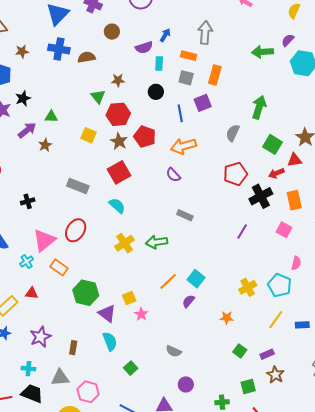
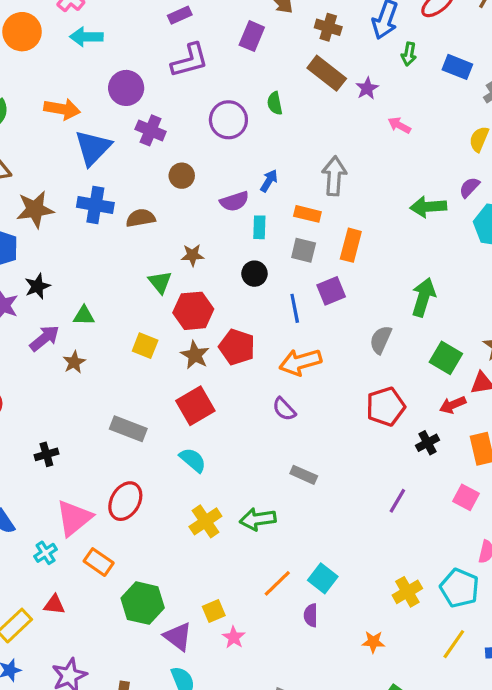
brown star: (22, 51) -> (35, 209), size x1.6
black cross: (261, 196) -> (428, 443), size x0.6
purple semicircle: (188, 301) -> (311, 615), turned -40

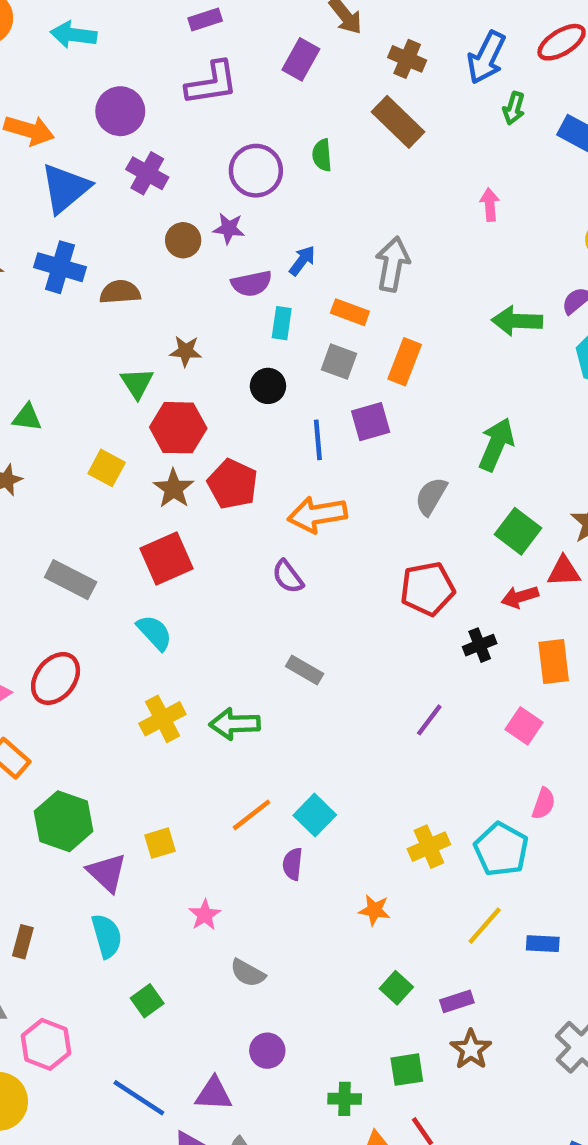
purple star: (367, 88) -> (229, 228), moved, turned 30
pink arrow: (399, 125) -> (490, 205), turned 50
pink star: (234, 637) -> (205, 915), moved

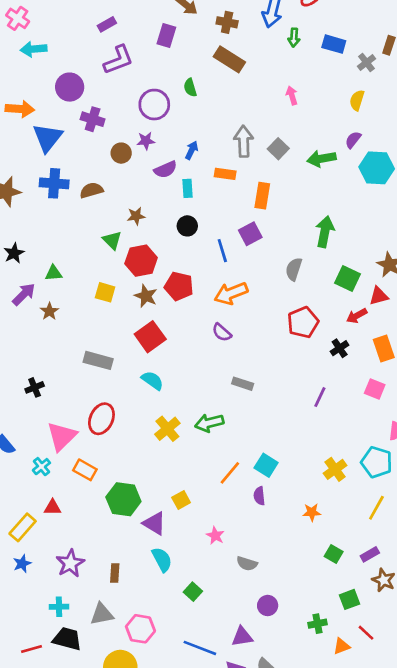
gray square: (339, 362) -> (278, 149), moved, turned 36

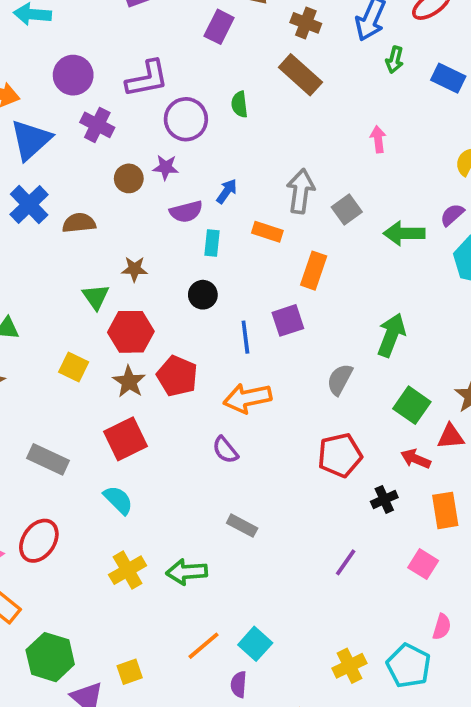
purple L-shape: (118, 60) -> (147, 79), moved
blue cross: (54, 183) -> (29, 204), turned 32
red arrow: (357, 316) -> (416, 459), turned 42

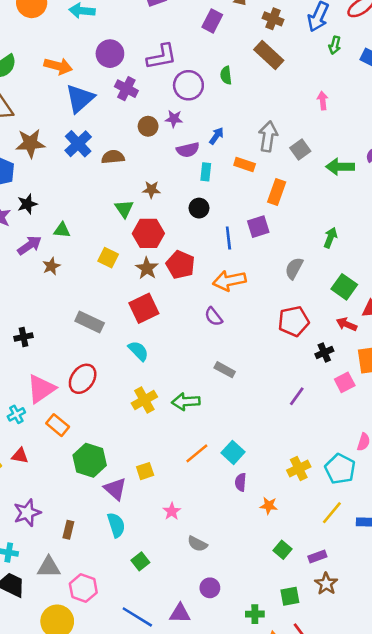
green arrow: (391, 335) -> (330, 238), size x0.7
pink square: (423, 564) -> (345, 382), moved, turned 30
purple semicircle: (239, 684) -> (241, 482), moved

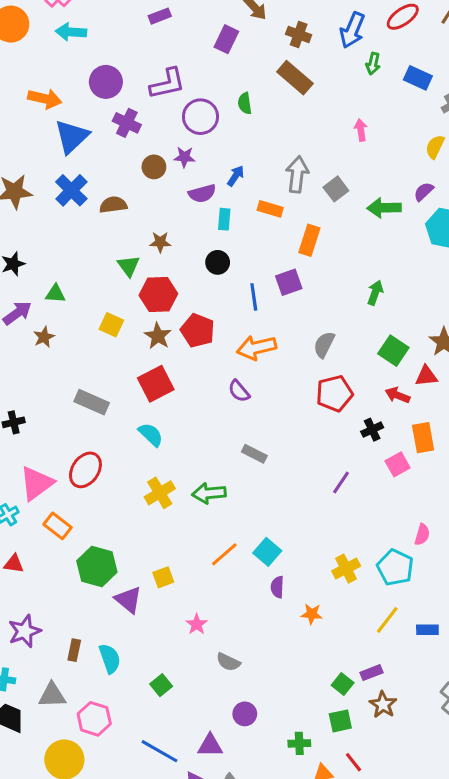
gray semicircle: (294, 268) -> (324, 345), moved
cyan semicircle: (116, 525) -> (110, 659), moved
green square: (283, 550) -> (343, 684), moved

